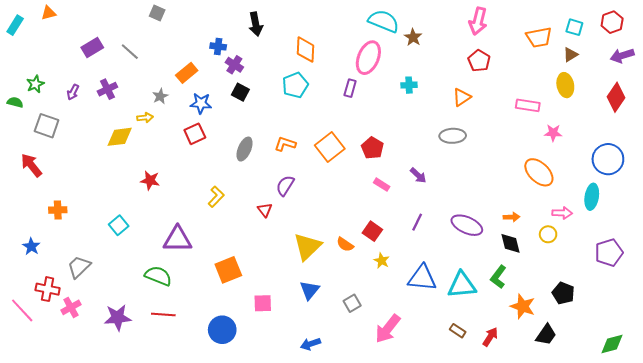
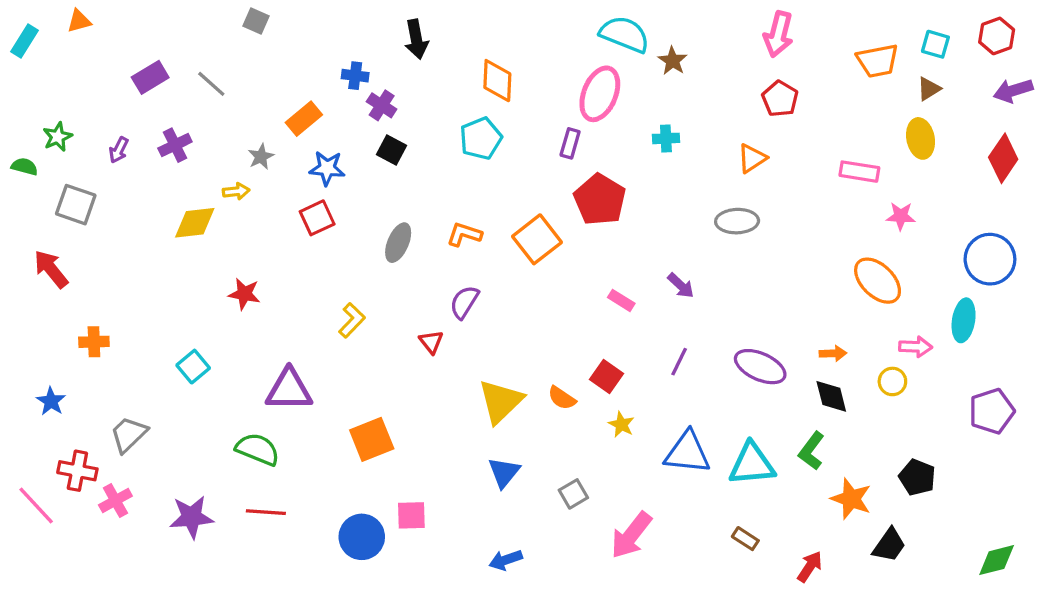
red pentagon: (372, 148) -> (600, 200), moved, size x1.4
pink square: (263, 303) -> (411, 515), moved
red arrow: (490, 337) -> (810, 567), moved

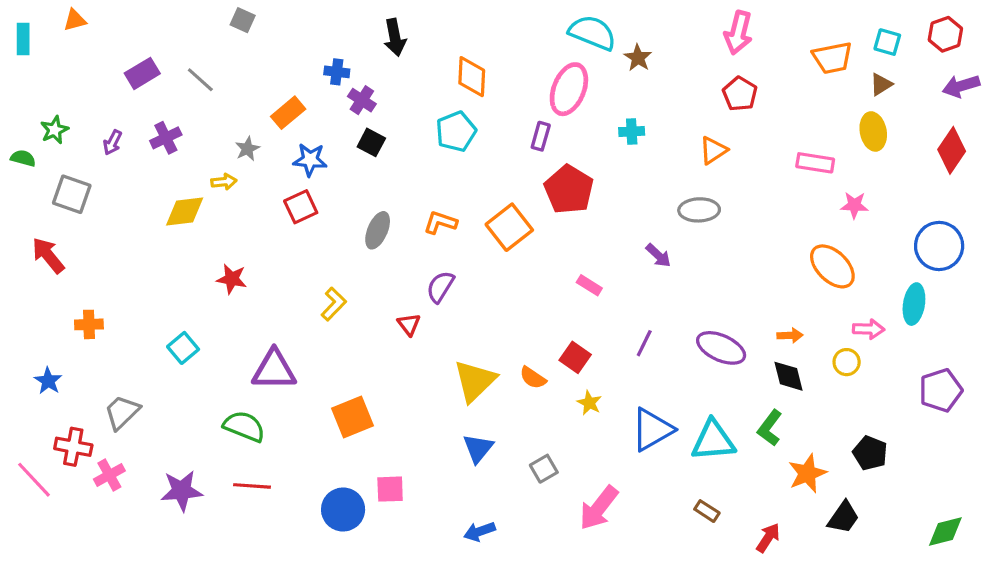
cyan rectangle: (25, 41) -> (23, 39), turned -32
purple arrow: (681, 286) -> (658, 255), moved
blue triangle: (687, 453) -> (652, 430), turned -36
orange star: (851, 499) -> (807, 473), turned 30

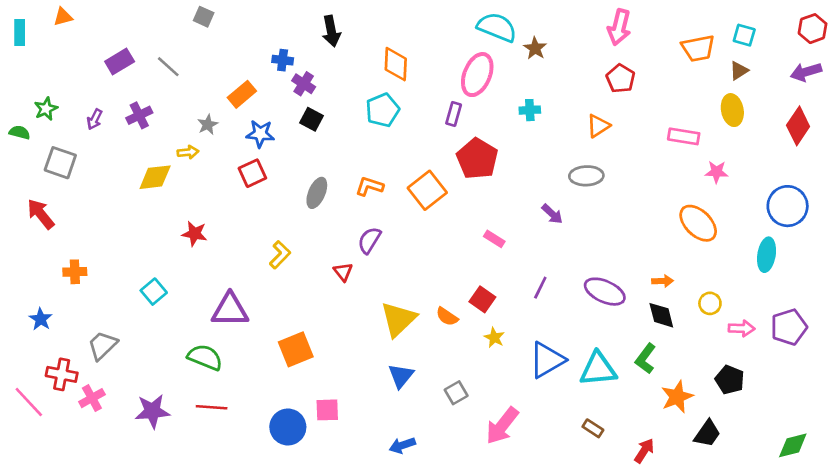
red hexagon: (945, 34) -> (813, 29), moved
pink arrow: (869, 329) -> (742, 328), moved

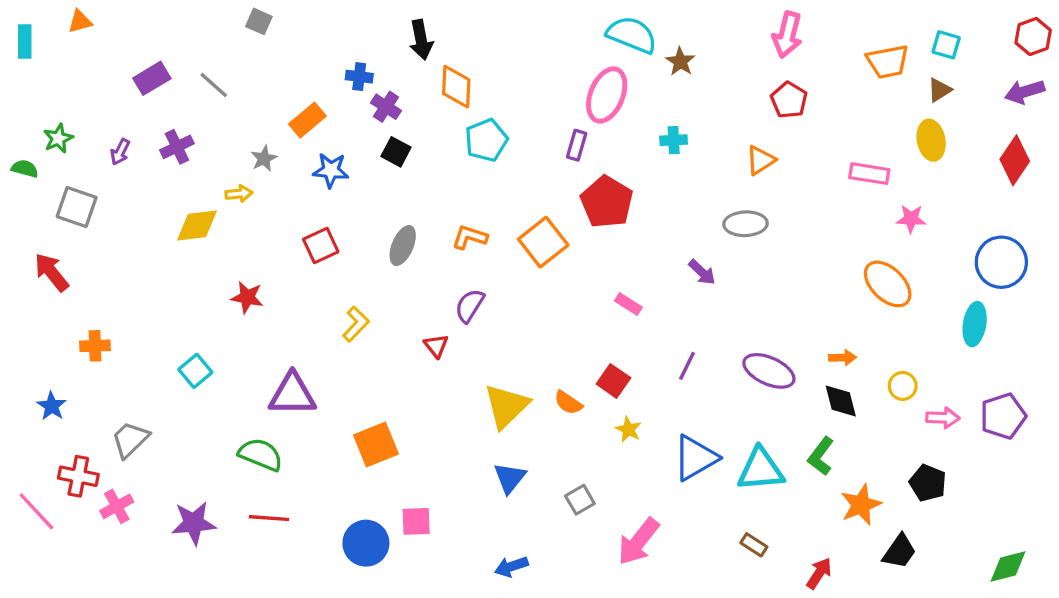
orange diamond: (396, 64) -> (456, 87), moved
red square: (252, 173) -> (321, 245), moved

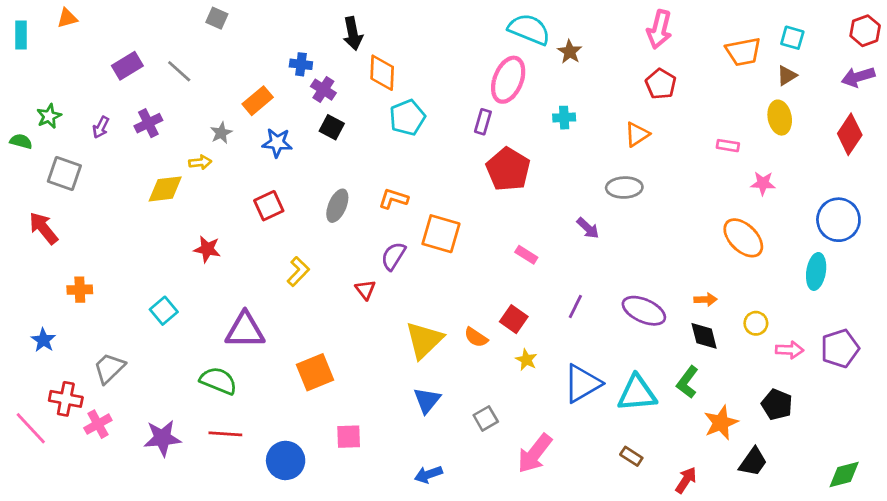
pink rectangle: (869, 174) -> (728, 146), size x0.7
orange square: (543, 242) -> (441, 234), moved, turned -36
blue circle: (366, 543) -> (286, 460), moved

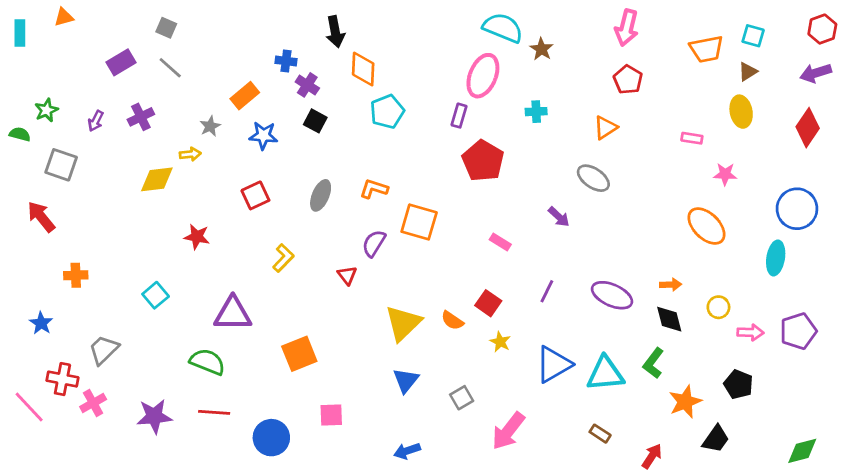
gray square: (217, 18) -> (166, 28), moved
gray ellipse: (624, 188) -> (593, 178), turned 36

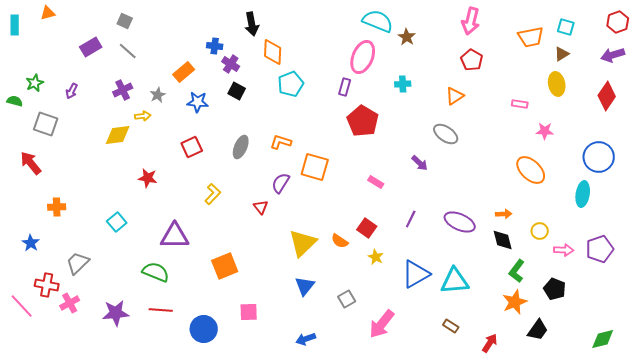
purple cross: (141, 117) -> (123, 90), moved
green L-shape: (653, 363) -> (517, 271), moved

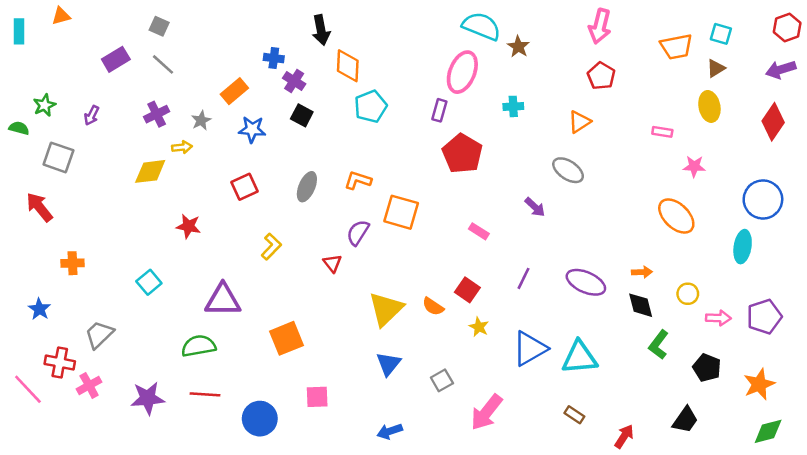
green semicircle: (156, 272) -> (199, 346), turned -32
orange star: (515, 302) -> (759, 384), moved

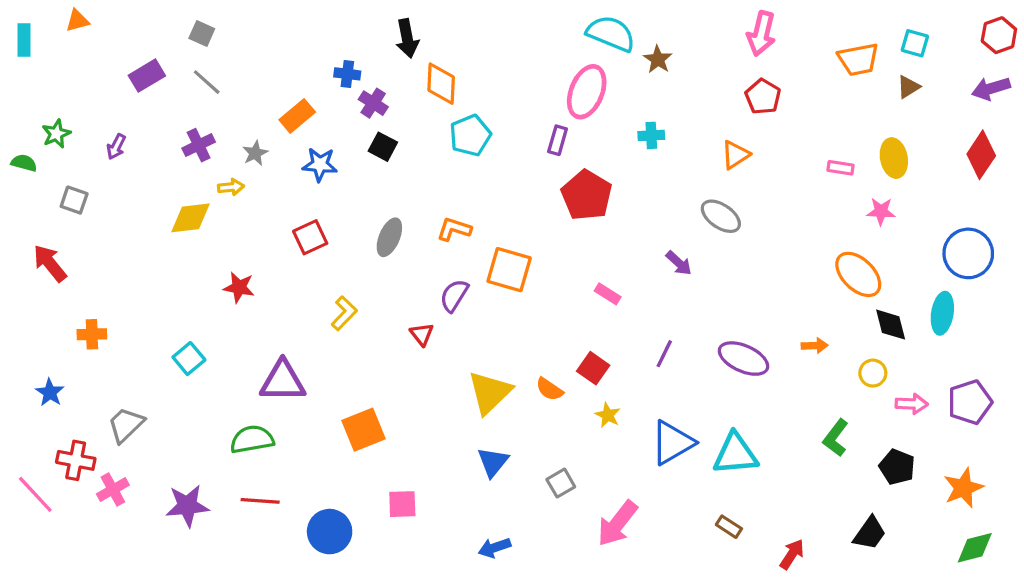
yellow ellipse: (709, 106) -> (894, 158), moved
gray square: (58, 157) -> (74, 200), size x0.7
black diamond: (641, 305) -> (891, 325), moved

